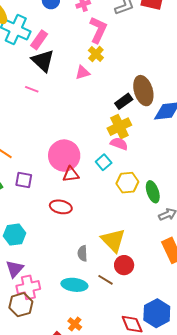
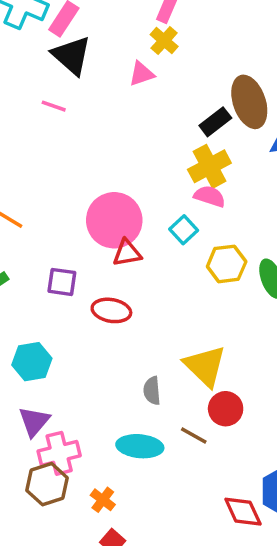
purple square: (24, 180) -> (62, 282), moved
orange cross: (75, 324) -> (103, 500), moved

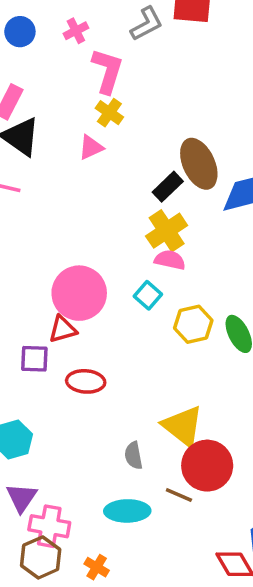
red triangle: (127, 253) -> (63, 329), moved
red circle: (226, 409) -> (207, 466), size x1.5
pink cross: (59, 453) -> (49, 526), turned 30

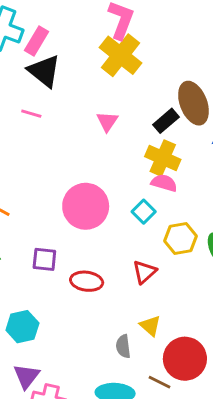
yellow cross: (109, 113) -> (120, 55), size x1.8
pink triangle: (91, 147) -> (107, 121), moved, turned -35
yellow cross: (167, 231) -> (163, 158), turned -36
red triangle: (63, 329) -> (144, 272), moved, turned -30
yellow triangle: (183, 426) -> (150, 326), moved, size x0.6

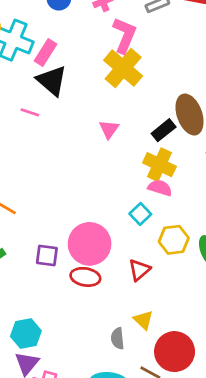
pink line: (31, 114) -> (30, 112), moved
pink circle: (86, 206) -> (90, 244), moved
cyan hexagon: (22, 327) -> (26, 334), moved

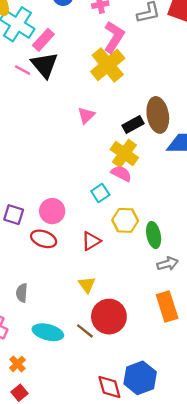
pink line: (30, 112) -> (23, 70), moved
pink circle: (90, 244) -> (52, 211), size x0.7
gray semicircle: (118, 338) -> (22, 293), moved

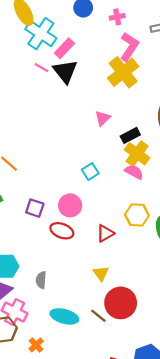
pink line: (23, 70) -> (42, 68), moved
black rectangle: (133, 125) -> (130, 135), moved
cyan square: (100, 193) -> (90, 172), moved

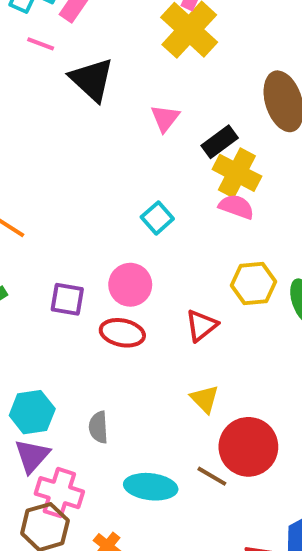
black triangle: (65, 71) -> (92, 80), moved

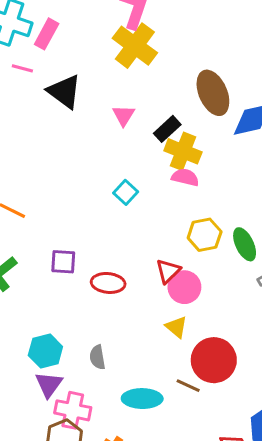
pink circle: (130, 285) -> (184, 287), moved

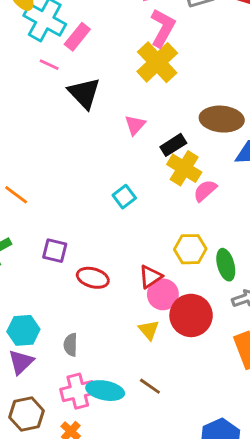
brown ellipse: (213, 93) -> (222, 119), turned -72
pink semicircle: (185, 177) -> (205, 191), moved, turned -65
red circle: (214, 360) -> (191, 315), moved
pink cross: (73, 410) -> (78, 391), moved, turned -36

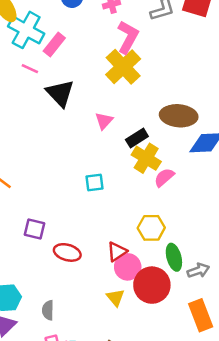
cyan square: (124, 197) -> (94, 183), turned 30
green ellipse: (226, 265) -> (174, 257), moved

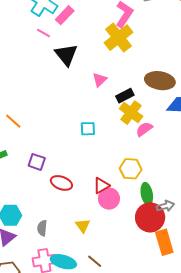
red circle: (152, 285) -> (150, 217), moved
yellow triangle: (115, 298) -> (83, 226), moved

